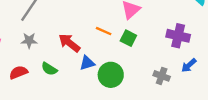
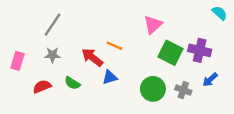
orange line: (104, 31) -> (114, 46), moved
green square: (128, 38) -> (170, 53), moved, size x1.5
green circle: (111, 75) -> (153, 89), moved

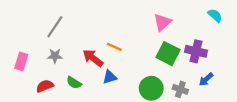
pink triangle: (153, 25) -> (162, 22), moved

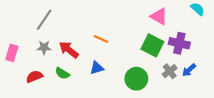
pink triangle: (162, 22) -> (159, 16), moved, turned -48
red arrow: (93, 58) -> (69, 50), moved
gray cross: (180, 89) -> (170, 71), moved, turned 32

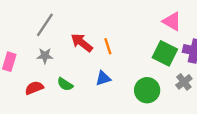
orange line: (101, 39) -> (108, 46), turned 48
red arrow: (69, 50) -> (82, 43), moved

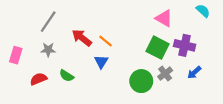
orange line: (108, 46) -> (106, 41), turned -32
blue triangle: (103, 78) -> (101, 62), moved, turned -40
gray cross: (184, 82) -> (165, 74), moved

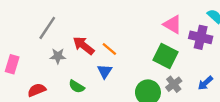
purple cross: (185, 45) -> (201, 37), moved
gray star: (48, 50) -> (58, 56), moved
green semicircle: (67, 76) -> (77, 87), moved

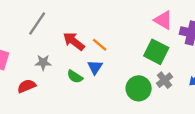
gray star: (58, 56) -> (43, 62), moved
green semicircle: (77, 87) -> (75, 77), moved

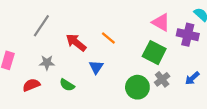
orange line: (100, 45) -> (108, 38), moved
green semicircle: (75, 77) -> (67, 85), moved

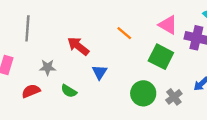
gray line: (41, 26) -> (27, 28), moved, turned -30
orange line: (108, 38) -> (124, 33), moved
gray cross: (162, 79) -> (174, 97), moved

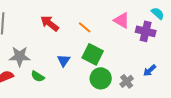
red arrow: (78, 46) -> (50, 23), moved
green square: (161, 57) -> (93, 54), moved
gray star: (48, 67) -> (20, 56), size x1.5

